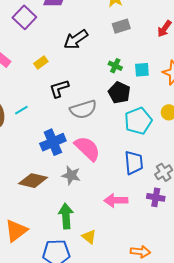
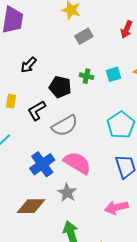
black arrow: (76, 39) -> (29, 65), moved, size x0.7
yellow rectangle: (41, 62) -> (11, 101), moved, turned -32
black pentagon: (119, 93) -> (60, 87), moved
gray star: (71, 175) -> (67, 193), turned 30

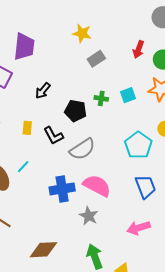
black L-shape: (37, 110) -> (53, 136), turned -85
blue cross: (42, 164) -> (62, 189), turned 30
brown diamond: (31, 206) -> (43, 250), moved

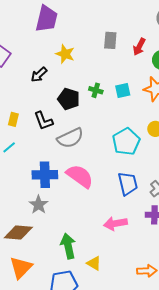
yellow star: (82, 33) -> (65, 54), moved
purple trapezoid: (24, 47) -> (47, 19), moved
gray rectangle: (96, 59) -> (110, 40), moved, turned -60
yellow rectangle: (27, 128) -> (13, 119), moved
gray star: (89, 216) -> (39, 205), moved

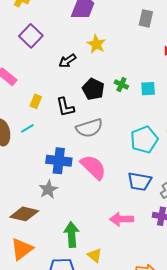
gray rectangle: (110, 40) -> (146, 18), moved
blue trapezoid: (128, 184) -> (140, 181), turned 105

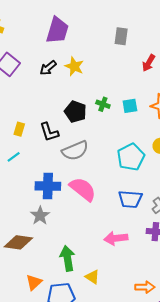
black arrow: (67, 61) -> (48, 68), moved
orange triangle: (22, 249) -> (34, 282), moved, size x0.7

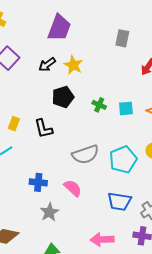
black pentagon: (75, 112) -> (63, 97), moved, turned 30
gray semicircle: (75, 151) -> (85, 154), moved
blue cross: (48, 186) -> (38, 182), size x0.7
pink semicircle: (83, 189) -> (73, 188), size x0.7
gray star: (40, 216) -> (49, 212), moved

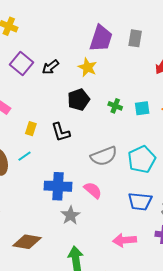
purple trapezoid: (59, 28) -> (101, 38), moved
black arrow: (47, 65) -> (50, 67), moved
blue cross: (38, 182) -> (58, 186), size x1.5

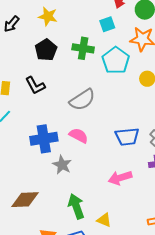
green cross: (115, 106) -> (83, 48), size x1.5
cyan square: (142, 108) -> (107, 24), moved
cyan pentagon: (142, 159) -> (116, 60), moved

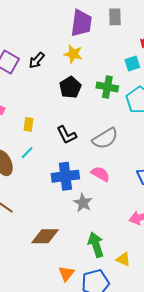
black L-shape: (35, 85) -> (67, 135), moved

